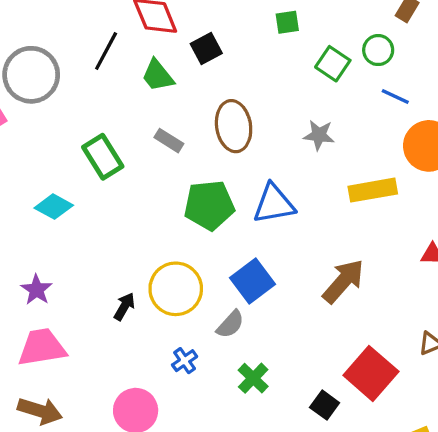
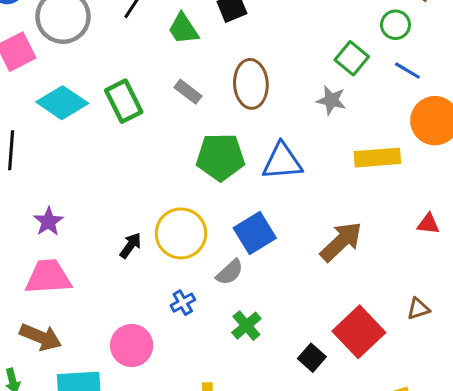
green square: (333, 64) -> (352, 58), moved
cyan diamond: (54, 207) -> (62, 103), moved, size x1.4

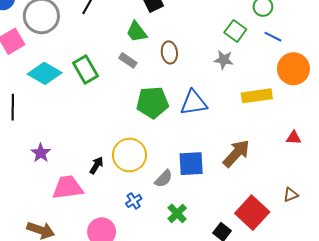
green trapezoid: (183, 29) -> (137, 32), moved
brown ellipse: (251, 84) -> (169, 52), size x0.7
blue square: (255, 233) -> (191, 164), moved, turned 32
pink trapezoid: (48, 277) -> (68, 188), moved

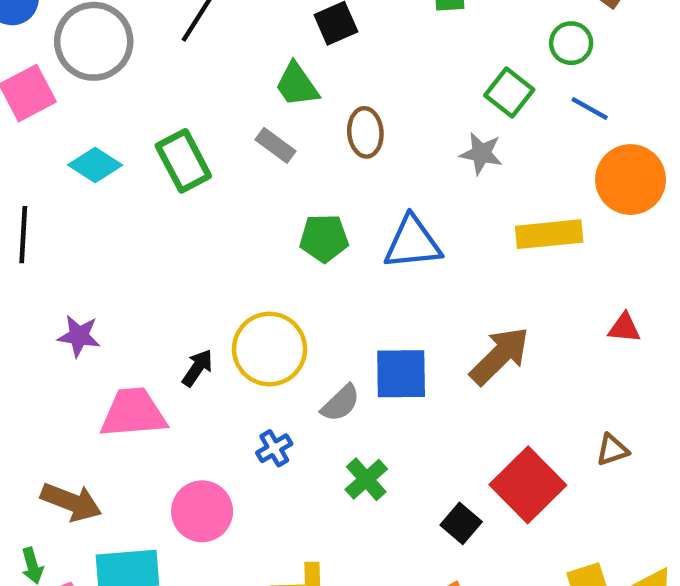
cyan diamond: (45, 73) -> (95, 165), size x0.7
green pentagon: (152, 102) -> (324, 238), size x0.7
purple star: (41, 153) -> (79, 336), turned -30

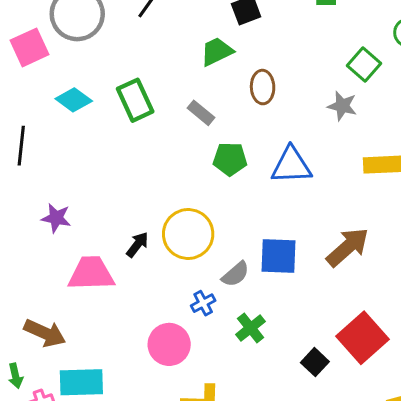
green trapezoid: (297, 85) -> (217, 51), turned 96
gray rectangle: (275, 145) -> (201, 113), moved
blue cross: (274, 448) -> (203, 303), moved
pink circle: (202, 511) -> (169, 344), moved

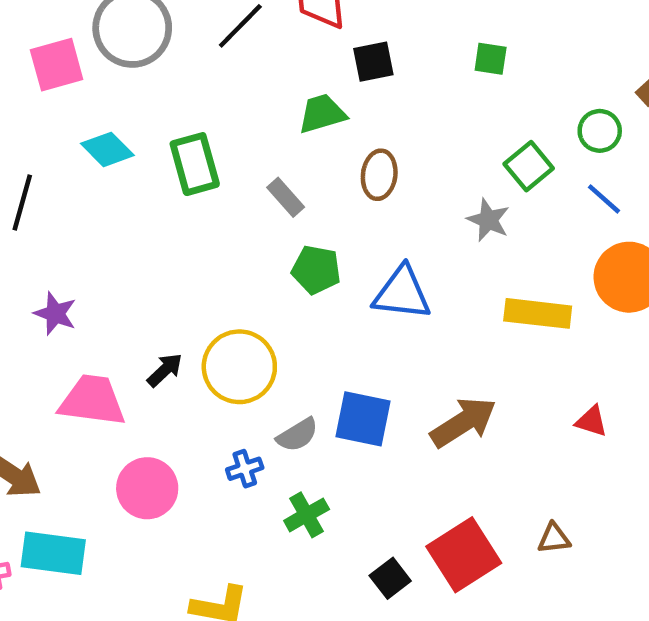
pink circle: (169, 344) -> (147, 488), moved

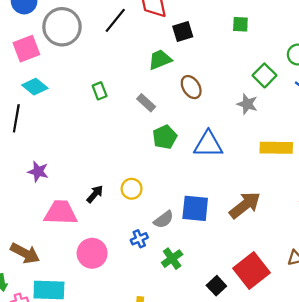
cyan diamond: (107, 149) -> (35, 87), moved
green rectangle: (195, 164) -> (100, 91), size x0.6
brown ellipse: (379, 175) -> (191, 87), turned -35
green pentagon: (316, 270) -> (165, 137), turned -30
yellow circle: (239, 367) -> (132, 189), size x0.6

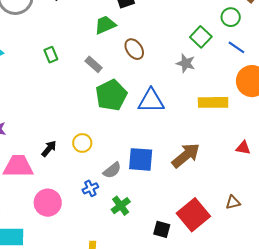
green pentagon: (165, 137) -> (111, 95), size x1.4
black square: (216, 286) -> (162, 229), turned -30

